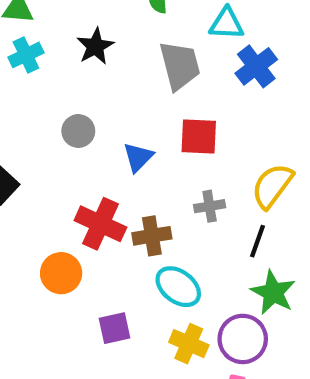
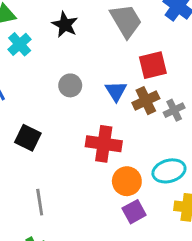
brown cross: (152, 236) -> (146, 101), moved
orange circle: (61, 273) -> (127, 181), moved
cyan ellipse: (178, 287) -> (169, 171), turned -36

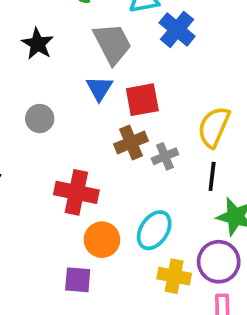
blue triangle: (116, 91) -> (99, 88), moved
cyan ellipse: (169, 171) -> (154, 230), turned -44
purple square: (134, 212) -> (78, 280), moved, turned 30

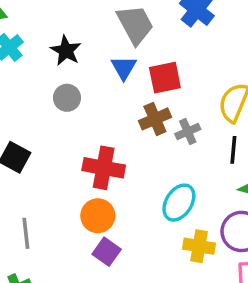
black star: (38, 44) -> (66, 51), moved
orange circle: (102, 240) -> (98, 216), moved
purple square: (78, 280) -> (107, 252), turned 32

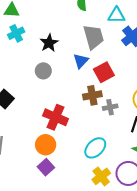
red square: (165, 78) -> (104, 72), turned -30
yellow cross: (199, 246) -> (101, 176), turned 30

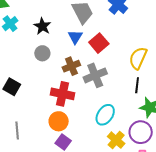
brown cross: (92, 95) -> (71, 66), moved
gray cross: (110, 107) -> (95, 75), moved, size x1.6

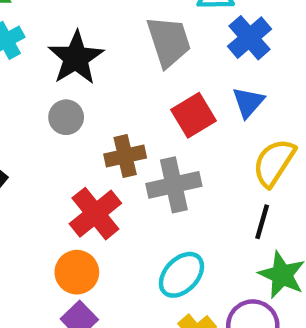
black star: (42, 26) -> (76, 58), size x1.4
blue triangle: (75, 37) -> (248, 102), moved
red cross: (62, 94) -> (95, 214), turned 30

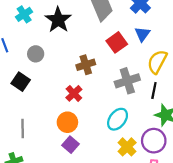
gray circle: (66, 117) -> (36, 54), moved
gray cross: (174, 185) -> (127, 81), moved
red cross: (95, 214) -> (74, 93), size x0.7

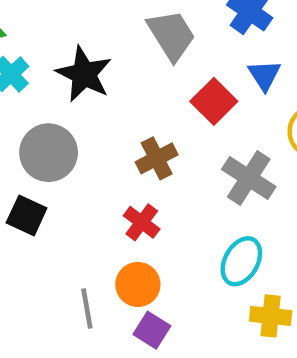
gray circle: (36, 54) -> (49, 153), size x1.6
gray cross: (127, 81) -> (249, 178), turned -30
gray line: (23, 128) -> (87, 309), moved
yellow cross: (127, 147) -> (271, 316), turned -30

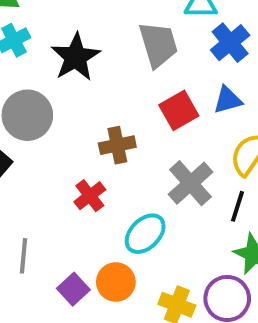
blue triangle: (264, 75) -> (228, 100), turned 32
cyan ellipse: (241, 261) -> (145, 234), moved
orange circle: (138, 284) -> (116, 282), moved

